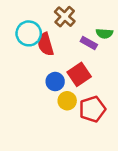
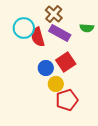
purple rectangle: (89, 43) -> (60, 33), moved, size x1.5
red pentagon: (92, 109) -> (67, 100), moved

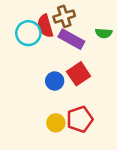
brown cross: (54, 14) -> (64, 16), turned 30
red semicircle: (38, 37) -> (45, 26), moved
yellow circle: (56, 84) -> (56, 123), moved

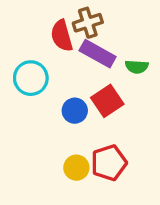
cyan circle: (28, 33) -> (31, 78), moved
green semicircle: (104, 33) -> (137, 67), moved

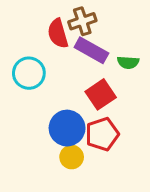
blue circle: (75, 111) -> (67, 128), moved, size x1.5
red pentagon: (109, 163) -> (102, 134), moved

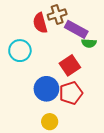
purple rectangle: (91, 50) -> (76, 29), moved
yellow circle: (72, 157) -> (50, 122), moved

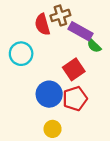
green semicircle: (89, 43) -> (94, 46), turned 40

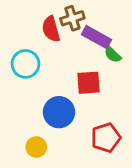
red square: (74, 69) -> (89, 83), turned 30
red pentagon: (75, 99) -> (106, 138), moved
yellow circle: (53, 129) -> (36, 147), moved

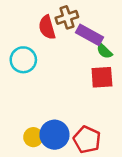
red square: (89, 83) -> (102, 77), moved
blue circle: (59, 112) -> (54, 135), moved
red pentagon: (106, 138) -> (87, 140), moved, turned -30

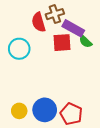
red square: (102, 77) -> (62, 43), moved
yellow circle: (33, 137) -> (19, 111), moved

